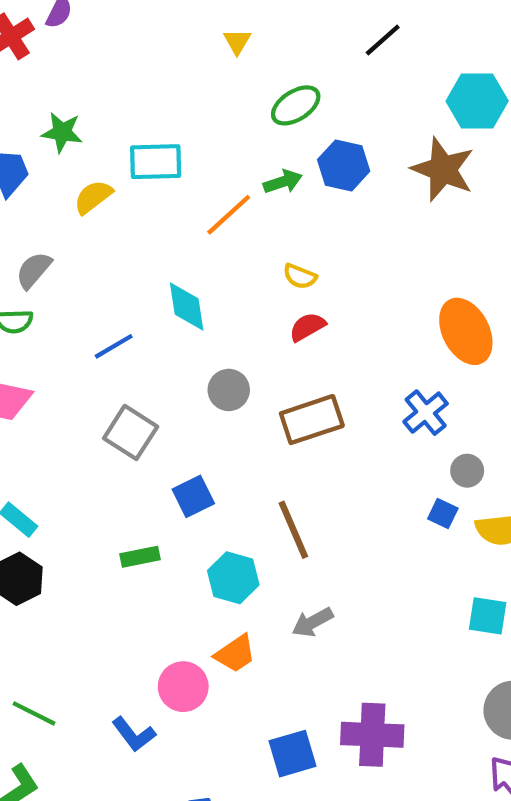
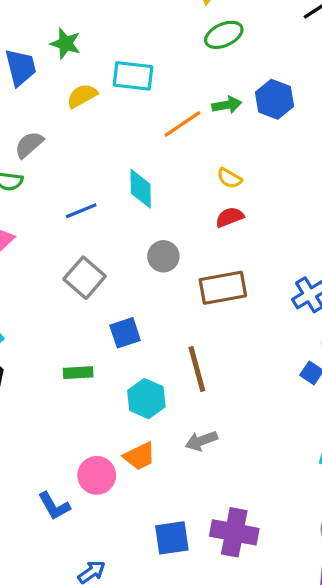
green ellipse: (296, 105) -> (224, 35), moved

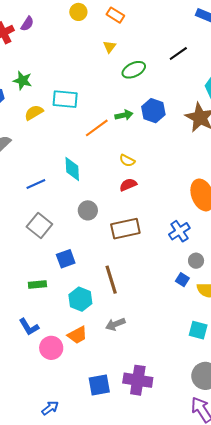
green ellipse: (224, 35) -> (134, 70), moved
blue L-shape: (54, 506) -> (29, 327), moved

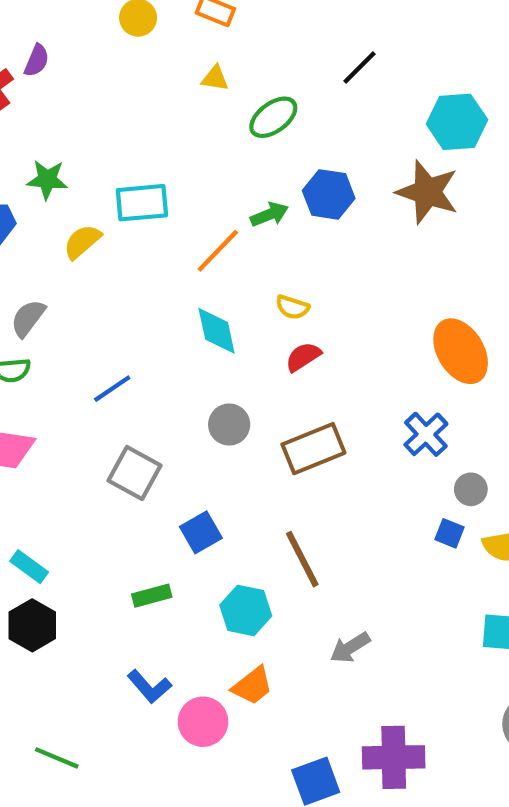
yellow triangle: (110, 47) -> (215, 78), turned -48
cyan diamond: (72, 169) -> (217, 331), moved
gray arrow: (115, 324) -> (350, 648), moved

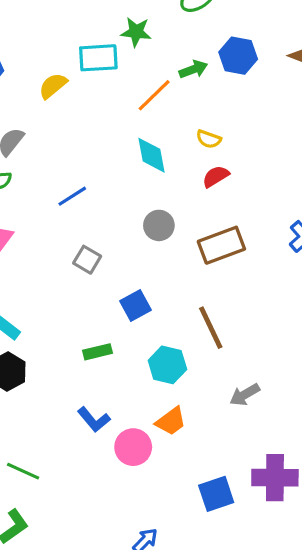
green star: (47, 180) -> (136, 32), moved
gray square: (134, 473) -> (87, 260), size x0.7

